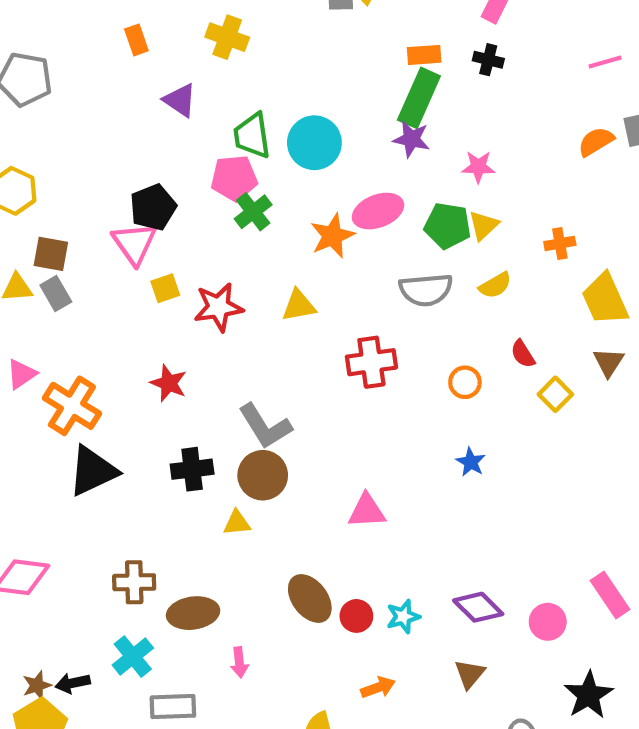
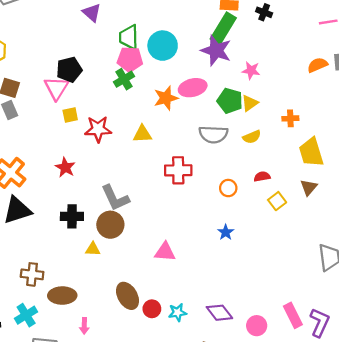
purple star: (411, 139) -> (216, 51), size x1.5
pink pentagon: (234, 178) -> (130, 59), moved
red semicircle: (523, 354) -> (262, 177), turned 105

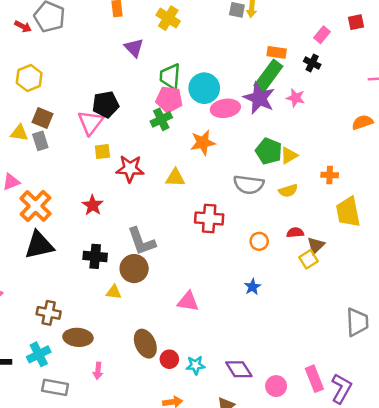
pink star: (251, 70) -> (296, 98), moved
pink ellipse: (193, 88) -> (225, 108), moved
brown triangle: (309, 187) -> (316, 245), moved

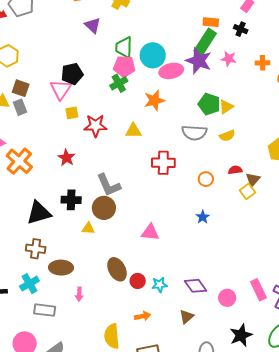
orange cross: (330, 175) -> (263, 63), moved
black triangle: (39, 245) -> (39, 213), moved

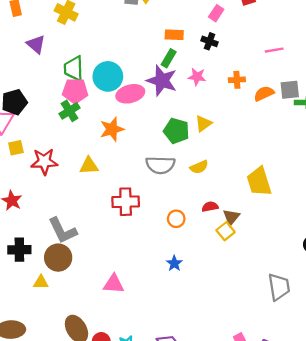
green rectangle: (205, 42) -> (169, 58), size x0.6
yellow triangle: (226, 107) -> (203, 124), moved

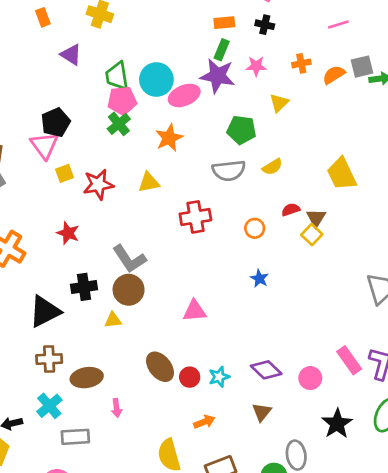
yellow triangle: (203, 124) -> (279, 103), moved

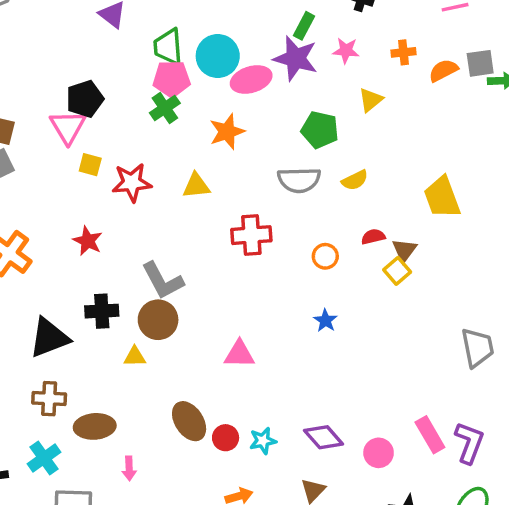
yellow square: (65, 173) -> (90, 165), turned 30

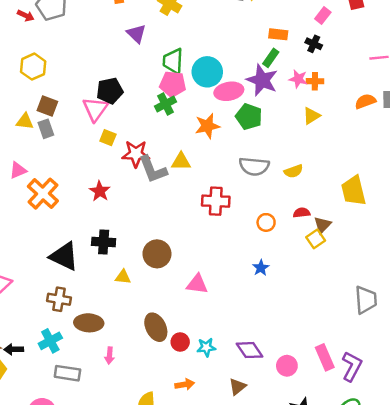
orange cross: (403, 52) -> (315, 81), moved
green pentagon: (320, 130) -> (249, 117), moved
gray L-shape: (163, 281) -> (153, 169), moved
brown circle: (158, 320) -> (157, 254), moved
black triangle: (49, 338) -> (64, 256), turned 40

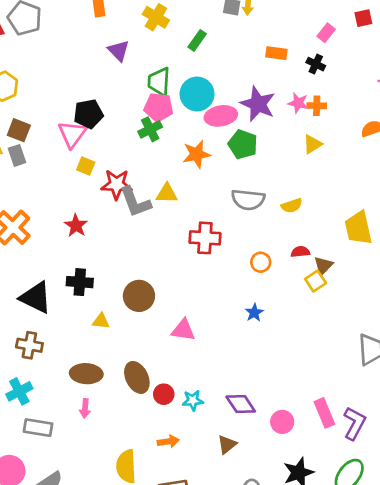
green rectangle: (271, 58) -> (197, 40), moved
brown ellipse: (89, 323) -> (86, 374), moved

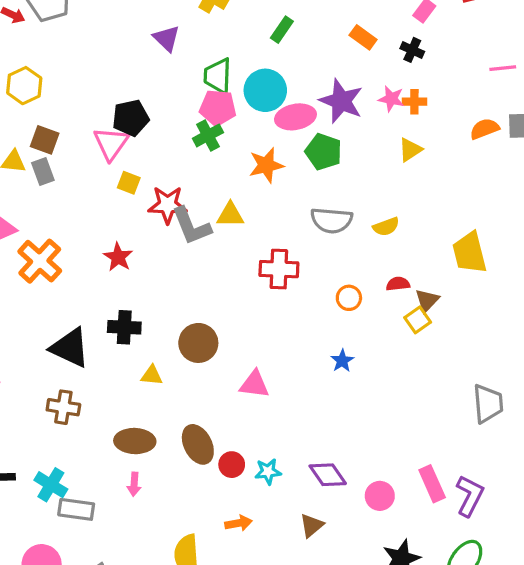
green rectangle: (197, 40) -> (282, 30), moved
orange rectangle: (276, 53) -> (363, 37), turned 30
cyan cross: (19, 391) -> (51, 485), moved, turned -30

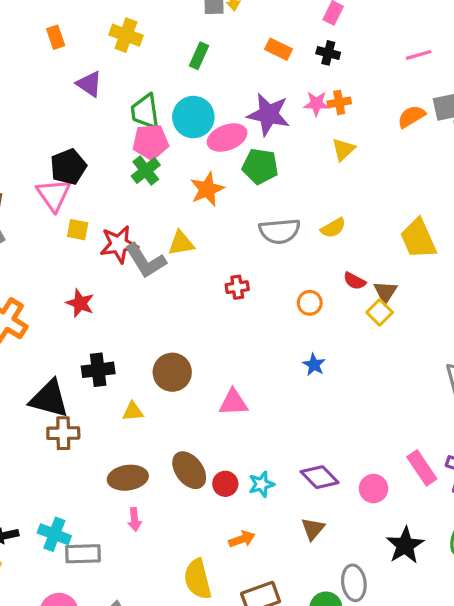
red cross: (279, 269) -> (237, 287), size x0.6
red semicircle: (398, 284) -> (355, 281), turned -135
brown cross: (63, 407) -> (63, 433), moved

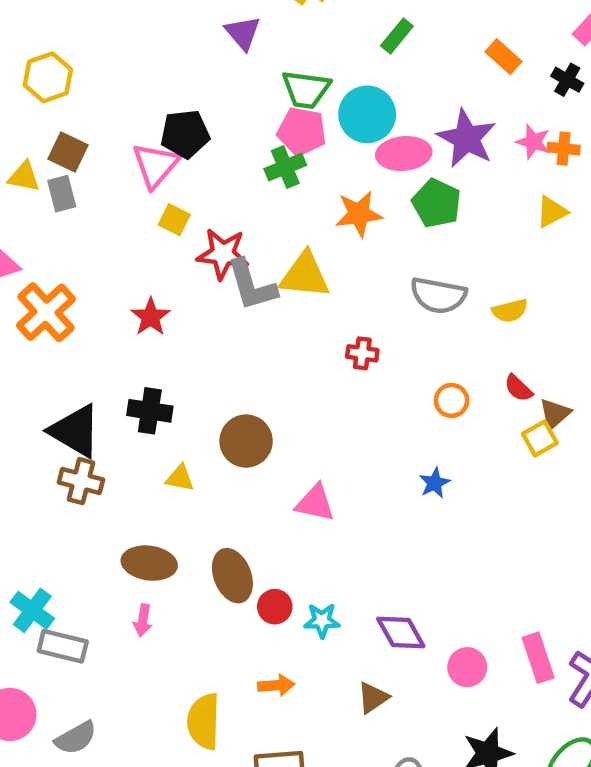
green trapezoid: (145, 111) -> (306, 89), turned -90
yellow triangle: (181, 243) -> (305, 275), size x1.4

